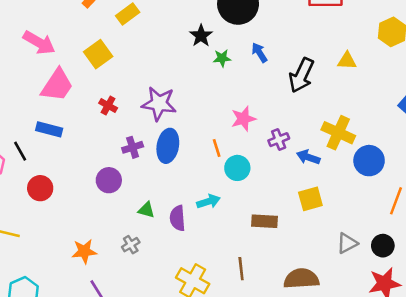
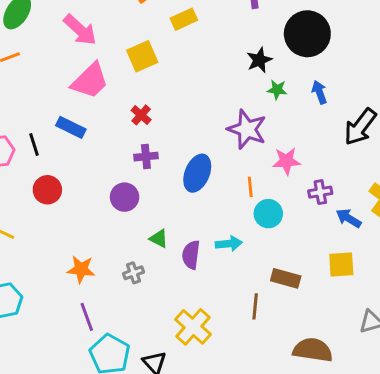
purple star: (159, 104) -> (247, 129), moved
purple cross: (133, 147) -> (146, 157), moved
brown line: (241, 269) -> (255, 306), moved

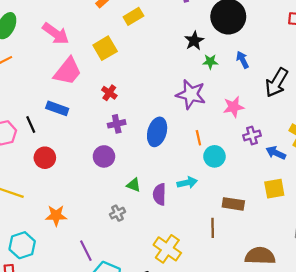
pink star: (287, 161) -> (234, 107), moved
orange star: (81, 269) -> (56, 215), moved

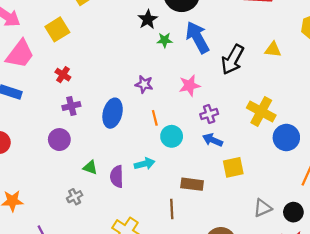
blue arrow: (243, 60) -> (197, 37), size x1.8
purple star: (191, 94) -> (144, 84), moved, size x0.6
blue arrow: (276, 153) -> (213, 140), moved

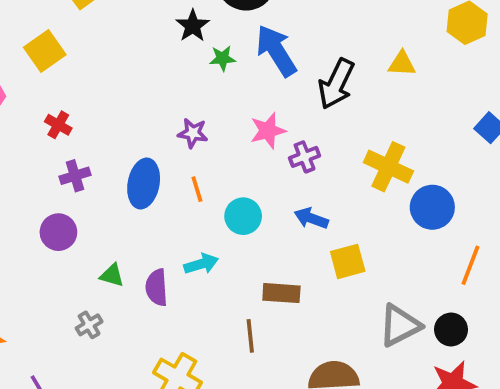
purple cross: (209, 114) -> (305, 157), moved
orange line: (155, 118) -> (197, 189), moved
gray triangle: (263, 208) -> (400, 326), size x1.4

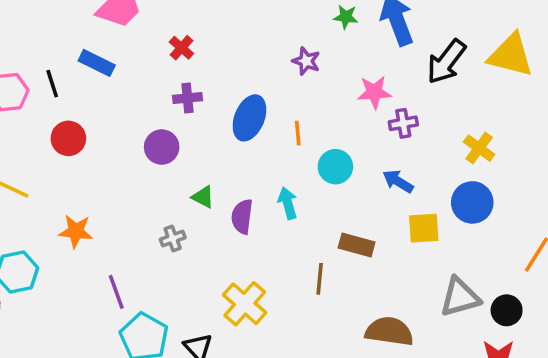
yellow triangle: (402, 64) -> (511, 55), size x1.8
purple star: (193, 133) -> (306, 61), moved
yellow cross: (388, 167) -> (479, 148), size x0.7
blue circle: (432, 207) -> (472, 202), moved
cyan arrow: (201, 264) -> (288, 203), turned -100

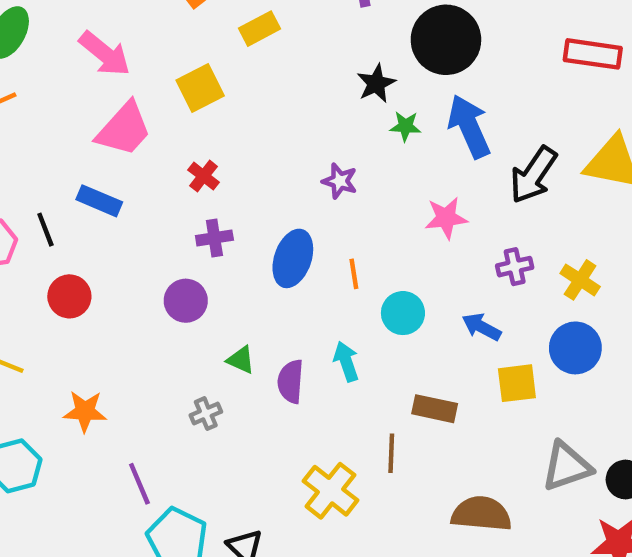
purple star: (306, 61) -> (340, 181), moved
purple cross: (403, 123) -> (515, 267), moved
yellow cross: (245, 304) -> (330, 491), moved

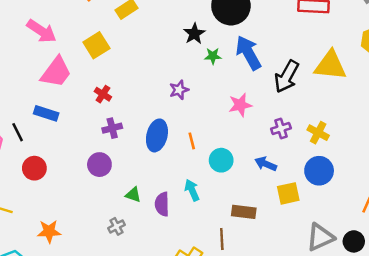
purple star: (340, 181) -> (179, 90), turned -30

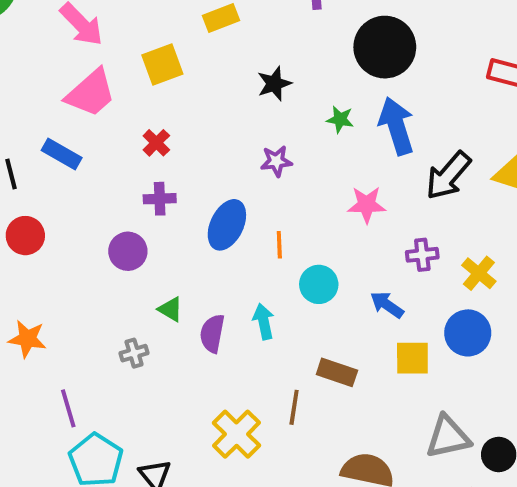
black star: (194, 34) -> (274, 84), moved

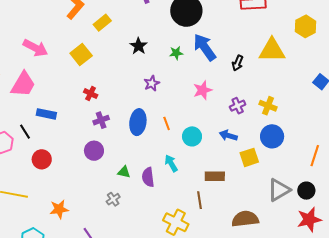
pink trapezoid: (91, 93) -> (23, 84), moved
black arrow: (448, 176) -> (238, 63), size x0.6

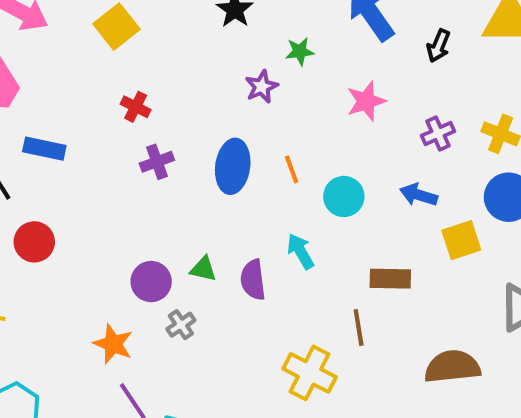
green star: (176, 53) -> (300, 51), moved
purple circle: (94, 151) -> (151, 282), moved
orange star: (59, 209) -> (113, 344), moved, turned 30

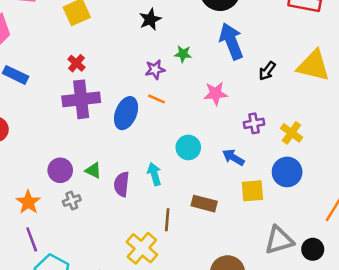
purple cross: (157, 162) -> (81, 99), size x1.8
orange line: (292, 169) -> (156, 99), moved, turned -60
brown line: (359, 328) -> (167, 220), moved

